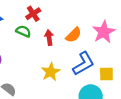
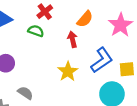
orange semicircle: (74, 35) -> (85, 19), moved
red arrow: (49, 38) -> (73, 39), moved

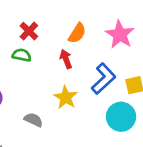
gray semicircle: (25, 93) -> (33, 120), moved

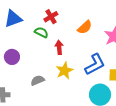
red arrow: (66, 59) -> (59, 47), moved
gray semicircle: (33, 120) -> (38, 80), turned -64

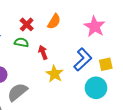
orange semicircle: (85, 27) -> (54, 22), moved
gray semicircle: (38, 80) -> (17, 92), moved, size x1.5

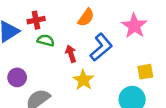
red cross: (27, 24) -> (36, 20), moved, turned 32
blue L-shape: (83, 59) -> (101, 47), moved

